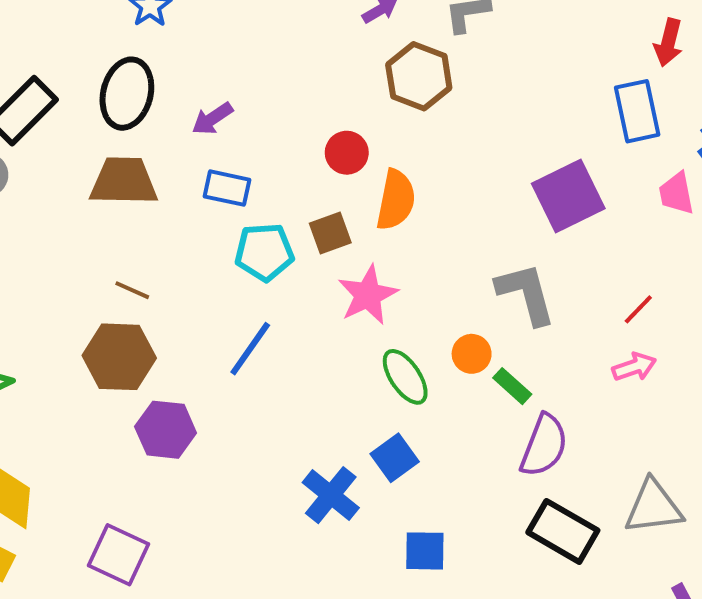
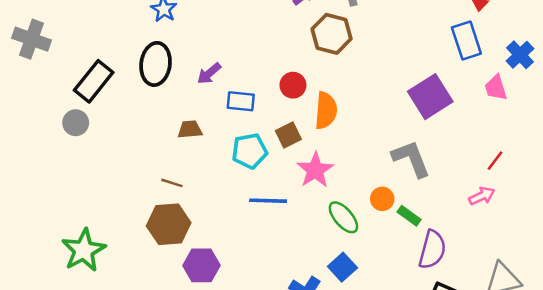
brown trapezoid: (124, 181) -> (190, 129), moved, size x0.6
blue rectangle: (227, 188) -> (241, 101), moved
red line: (638, 309) -> (495, 161), moved
blue line: (250, 349) -> (268, 201), moved, turned 63

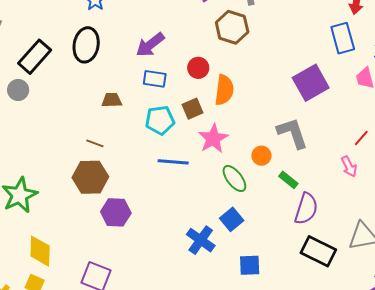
purple arrow: (209, 73) -> (150, 45), moved, size x1.4
pink arrow: (482, 196) -> (349, 166), turned 85
orange circle: (382, 199) -> (261, 156), moved

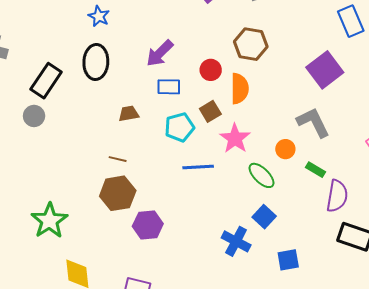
brown hexagon: (232, 27) -> (251, 44), moved

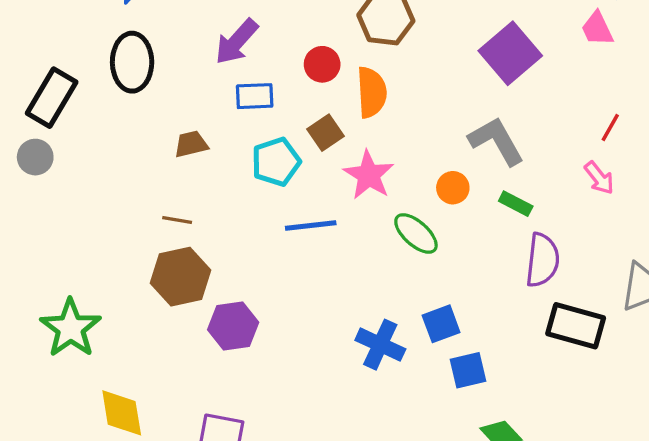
green rectangle: (316, 170) -> (516, 204), moved
blue square: (264, 217) -> (441, 324), moved, turned 30

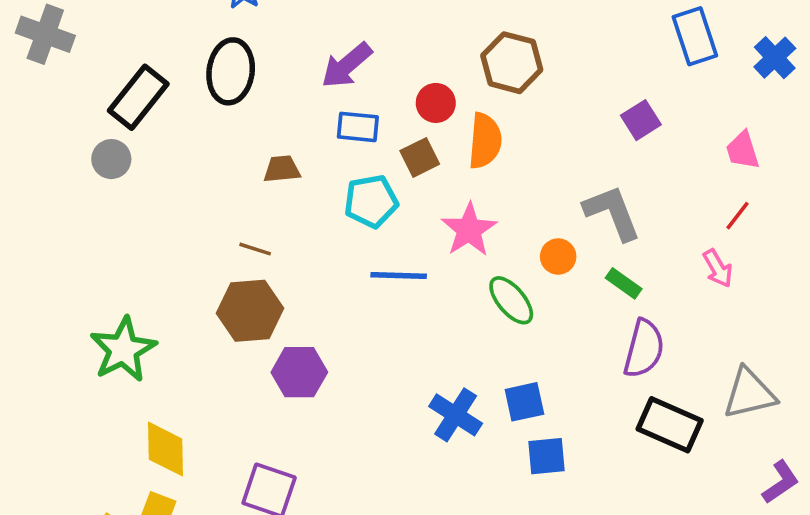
pink trapezoid: (597, 29) -> (743, 150), moved
purple square: (510, 53) -> (641, 120), size x0.6
brown square: (325, 133) -> (420, 157), moved

